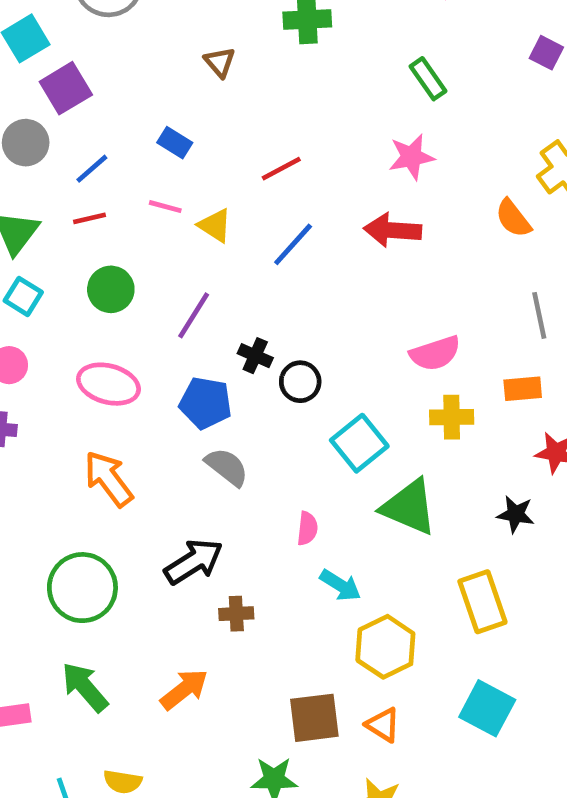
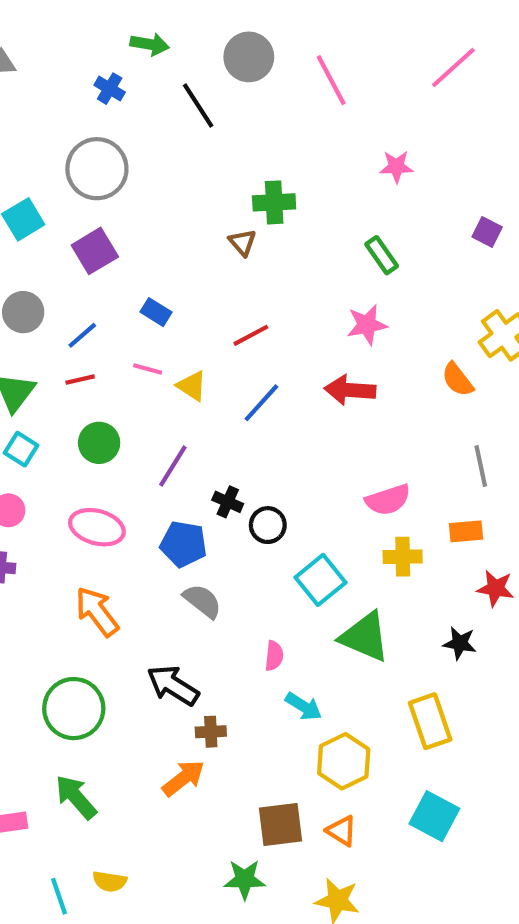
brown triangle: (220, 62) -> (242, 243), moved
purple square: (66, 88) -> (95, 251), moved
black arrow: (194, 562) -> (173, 685), turned -116
orange arrow: (184, 689) -> (183, 778), moved

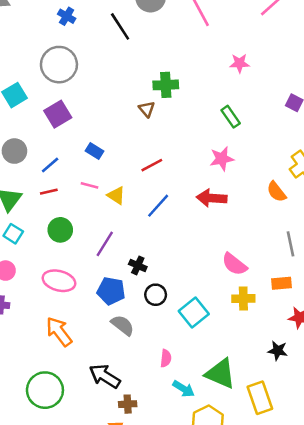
pink semicircle: (388, 500) -> (234, 264), turned 56
black circle: (268, 525) -> (156, 295), moved
green triangle: (365, 637) -> (220, 374), moved

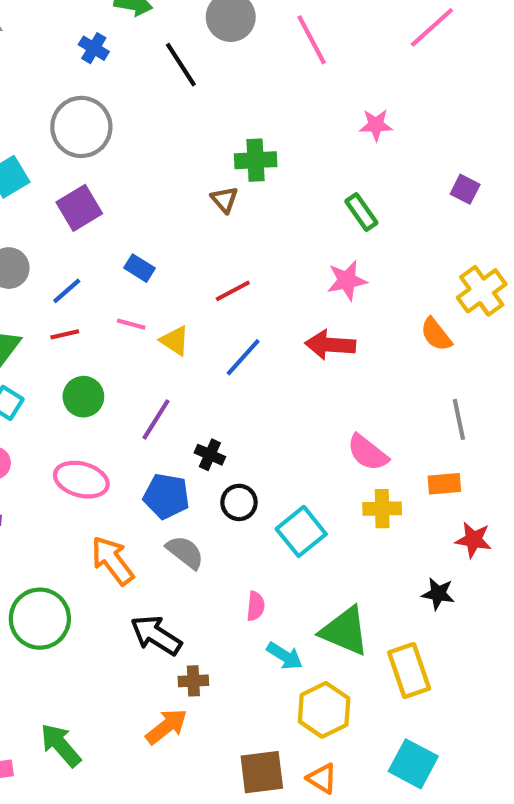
orange arrow: (59, 332) -> (112, 561), moved
green circle: (45, 390) -> (40, 619), moved

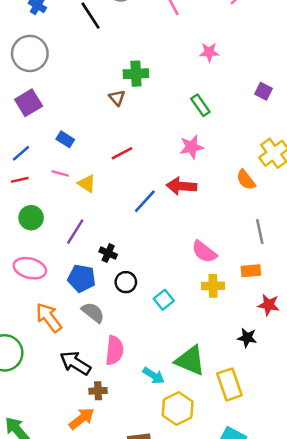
blue line: (243, 357) -> (145, 201), moved
cyan square: (301, 531) -> (164, 300), size x0.7
pink semicircle: (256, 606) -> (114, 350), moved, size x1.6

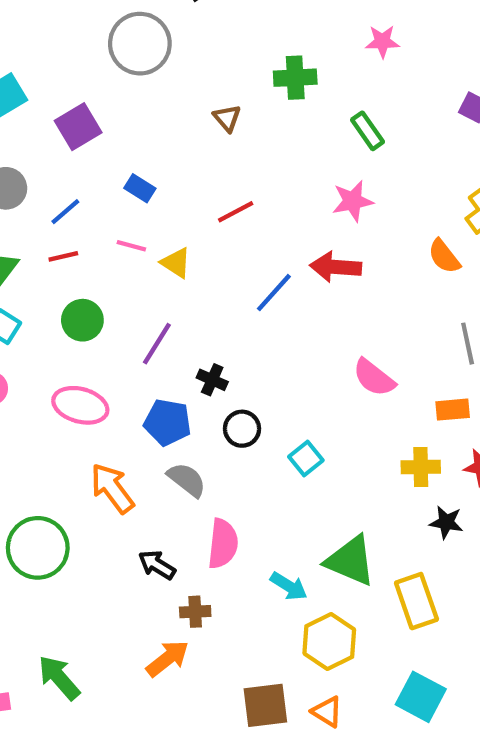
gray circle: (30, 53) -> (140, 44), moved
green cross: (136, 74) -> (295, 78), moved
yellow cross: (213, 286) -> (421, 467), moved
black arrow: (75, 363) -> (157, 565), size x0.7

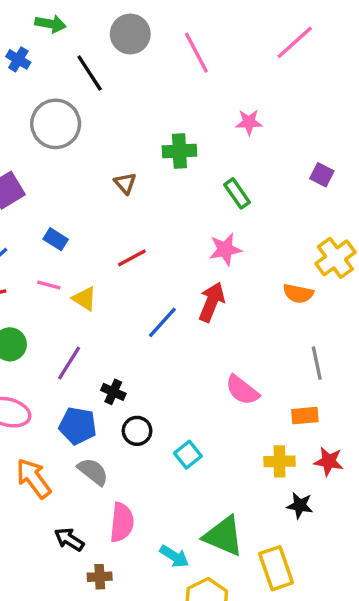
orange semicircle: (444, 256) -> (298, 293), turned -40
red arrow: (336, 267) -> (212, 302), turned 108

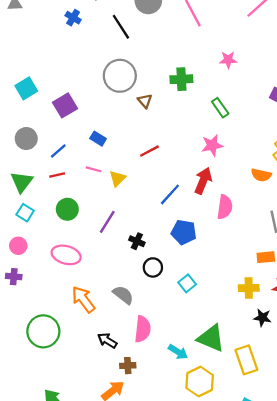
gray circle: (56, 124) -> (120, 76), moved
yellow triangle: (84, 299) -> (118, 178), turned 42
pink semicircle: (242, 390) -> (225, 207), moved, turned -120
blue pentagon: (78, 426) -> (184, 232), moved

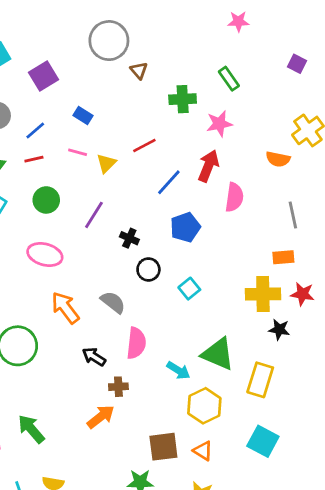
green cross: (181, 79) -> (183, 99), moved
red line: (149, 151) -> (144, 145), moved
blue pentagon: (184, 232) -> (185, 227), turned -30
yellow cross: (249, 288) -> (263, 294), size x1.4
yellow rectangle: (246, 360) -> (260, 380), turned 36

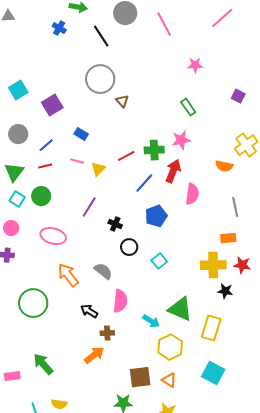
green cross: (183, 99) -> (154, 150), moved
green circle: (46, 200) -> (41, 196), moved

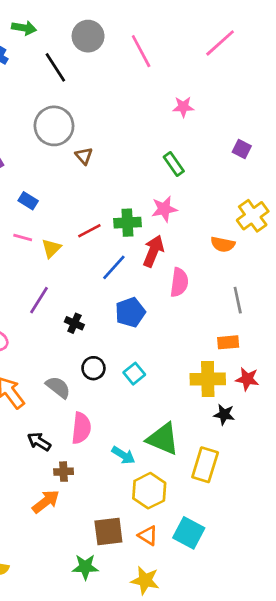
black circle: (129, 247) -> (93, 368), moved
cyan square: (213, 373) -> (189, 533), moved

